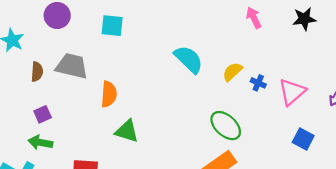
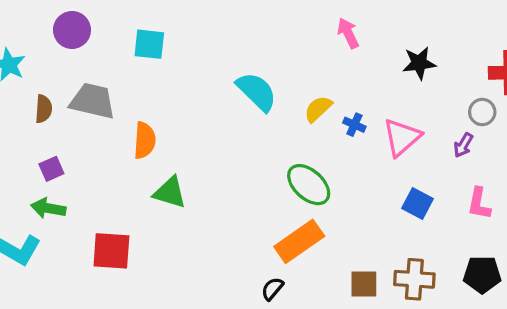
black star: (304, 19) -> (419, 63), moved

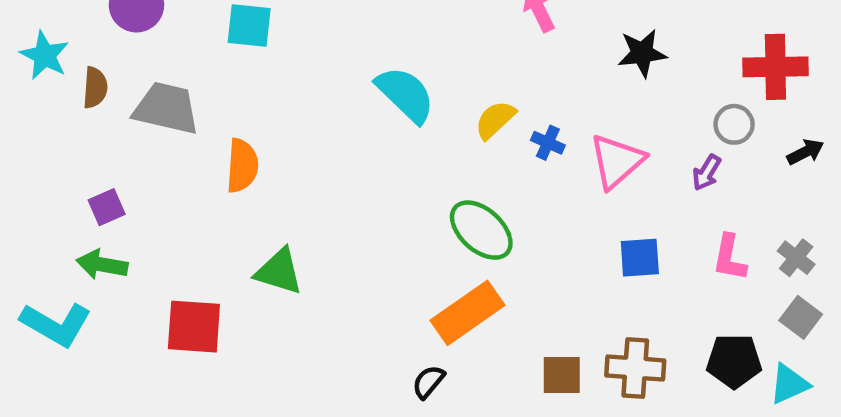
brown semicircle: (44, 109) -> (95, 88), moved
green triangle: (170, 192) -> (279, 271), moved
blue square: (418, 204) -> (640, 258), turned -32

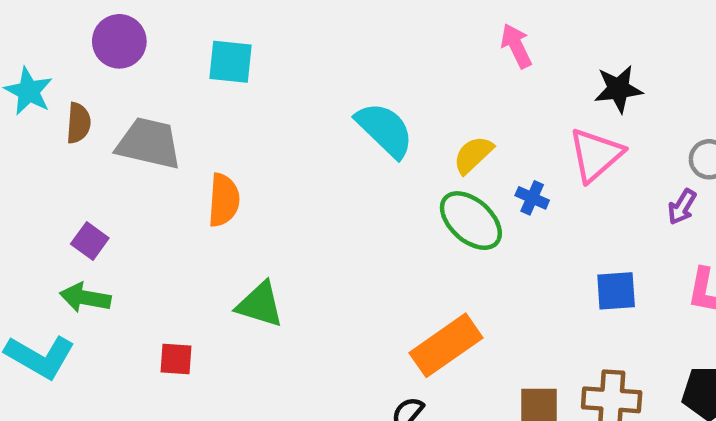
blue cross: (548, 143) -> (532, 198), moved
pink triangle: (617, 161) -> (596, 155), moved
purple square: (107, 207) -> (90, 241), turned -30
green ellipse: (481, 230) -> (471, 221), moved
red square: (194, 327) -> (176, 359), size x0.6

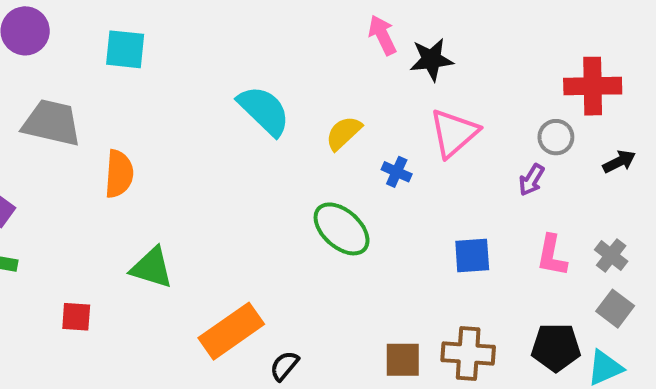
black star: (618, 89) -> (431, 60), moved
green ellipse: (471, 221) -> (342, 229), moved
orange rectangle: (446, 345) -> (231, 331), moved

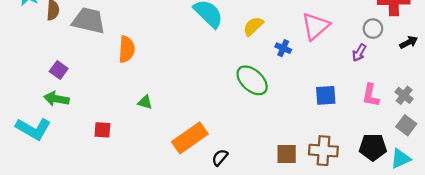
green triangle: (152, 268) -> (145, 102), size x0.6

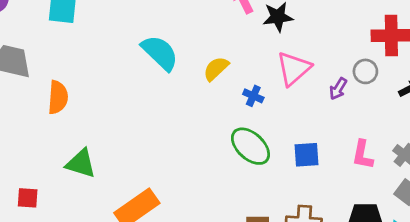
purple arrow: (359, 53) -> (338, 89), moved
green ellipse: (252, 80) -> (250, 146), moved
green triangle: (145, 102) -> (81, 163), size x1.6

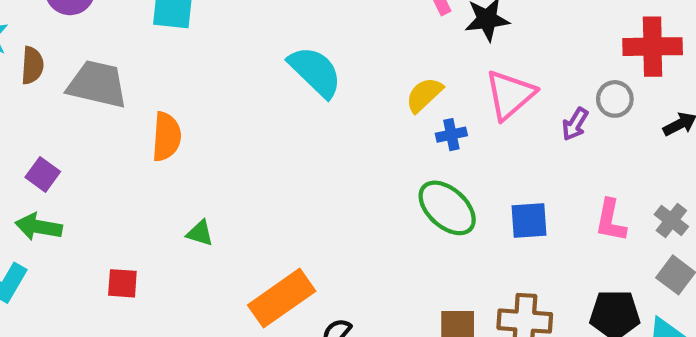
yellow semicircle: (216, 69) -> (424, 95), moved
blue cross: (253, 96) -> (451, 135), turned -36
green triangle: (81, 163) -> (200, 233), size x0.6

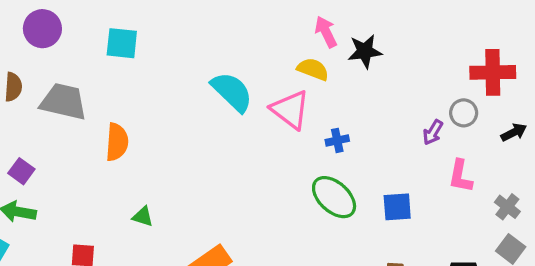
yellow semicircle: (424, 95) -> (313, 69), moved, turned 64
pink triangle: (510, 95) -> (290, 110), moved, turned -42
pink L-shape: (611, 220) -> (460, 176), moved

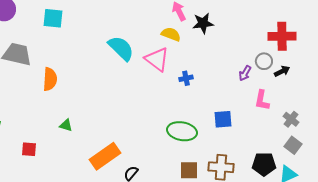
black arrow: (514, 132) -> (282, 71), moved
green ellipse: (334, 197) -> (182, 131), moved, turned -32

